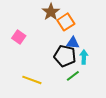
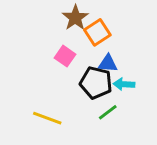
pink square: (19, 37) -> (65, 56), moved
cyan arrow: (84, 57) -> (124, 84), turned -88

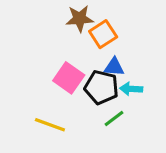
brown star: (75, 18) -> (80, 19), turned 30
pink square: (65, 56) -> (69, 78), moved, size x1.4

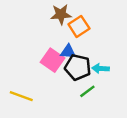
blue triangle: (114, 67) -> (68, 52), moved
yellow line: (50, 125) -> (21, 96), moved

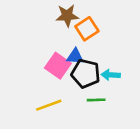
green line: (87, 91) -> (96, 100), turned 35
yellow line: (21, 96) -> (49, 105), moved, turned -40

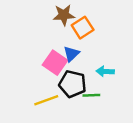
blue triangle: (75, 56) -> (71, 54), turned -48
black pentagon: (86, 74) -> (73, 84), moved

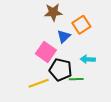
orange square: (83, 28) -> (81, 25), moved
blue triangle: (71, 54) -> (64, 36), moved

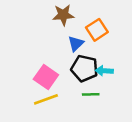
pink square: (46, 52) -> (46, 77), moved
black pentagon: (61, 70) -> (84, 68), moved

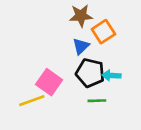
brown star: (63, 15) -> (81, 16), moved
yellow line: (46, 99) -> (32, 101), moved

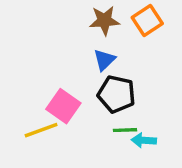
orange square: (103, 32) -> (147, 20), moved
cyan arrow: (111, 75) -> (144, 140), moved

